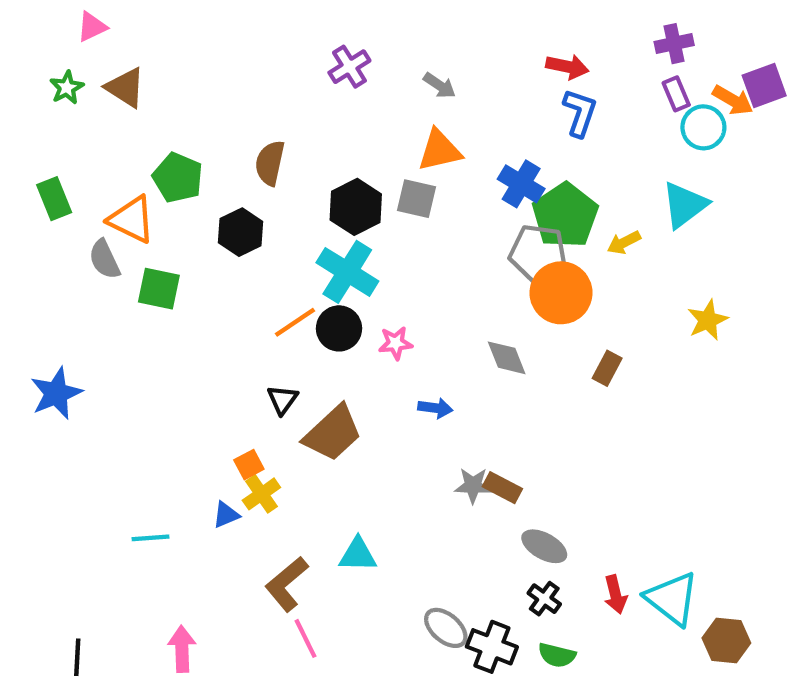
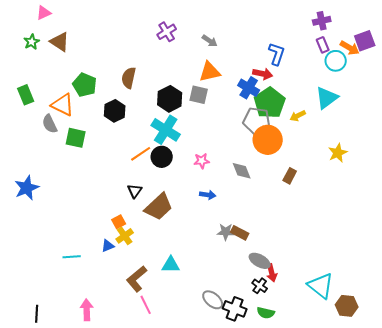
red arrow: (567, 67) -> (263, 74), moved
pink star: (396, 343) -> (202, 161), moved
red arrow: (615, 594) -> (272, 273), moved

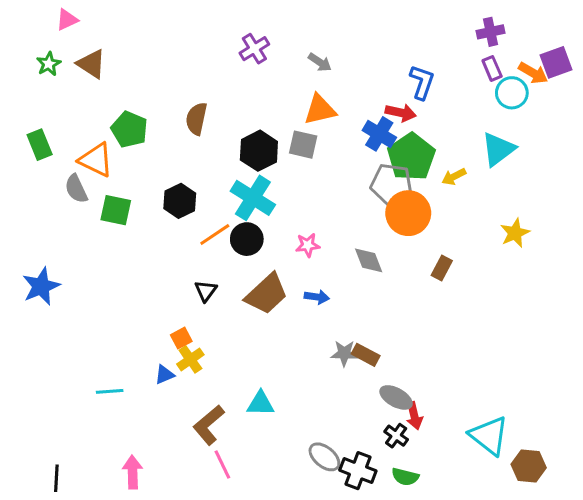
black hexagon: (115, 111) -> (180, 201), moved
brown trapezoid: (159, 207) -> (267, 294), moved

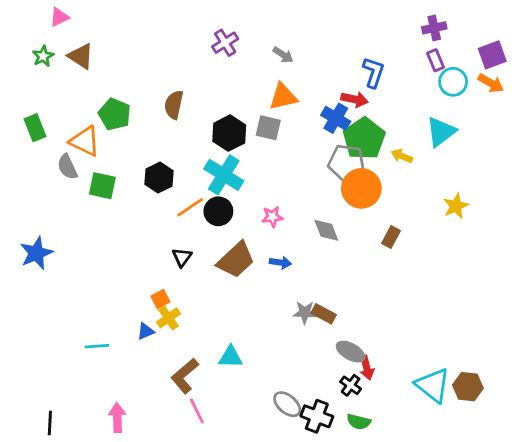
orange arrow: (533, 73) -> (491, 83), moved
yellow arrow: (454, 177) -> (402, 156), turned 50
brown hexagon: (529, 466) -> (468, 387), moved

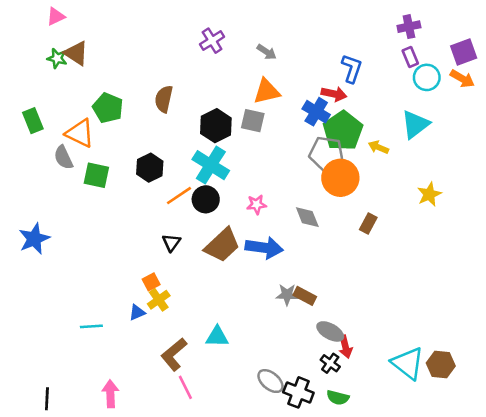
green star: (43, 56) -> (57, 58), moved, turned -30
blue arrow: (280, 263) -> (264, 248), size x1.8

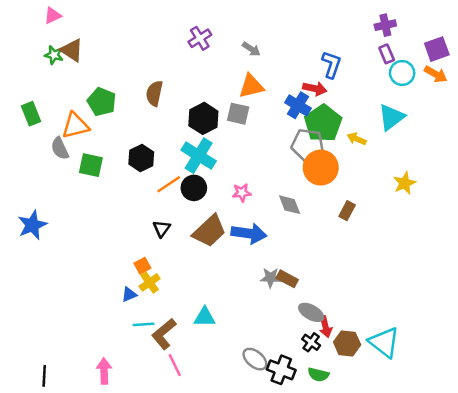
orange triangle: (80, 133) -> (75, 126), turned -40
cyan line: (91, 326) -> (144, 324), moved
brown hexagon: (441, 365) -> (347, 343), moved

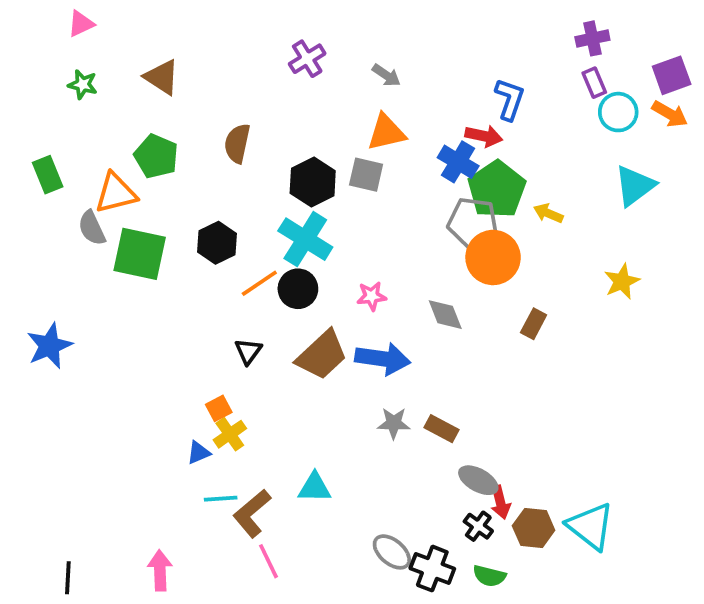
brown triangle: (72, 50) -> (162, 77), moved
cyan triangle: (391, 117) -> (635, 186), moved
green square: (91, 165) -> (140, 254), size x1.4
gray star: (270, 278) -> (394, 423), moved

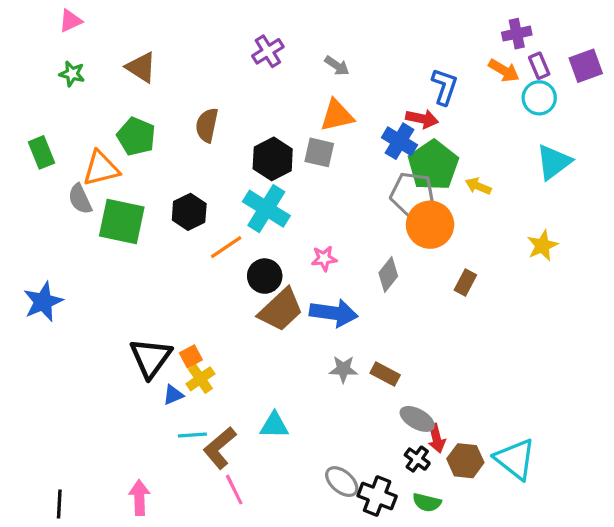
purple rectangle: (594, 83) -> (539, 66), moved
orange arrow: (670, 114) -> (504, 71), moved
black circle: (298, 289) -> (265, 276), moved
gray diamond: (445, 315) -> (388, 274), turned 60
black triangle: (248, 351) -> (151, 358), moved, size x1.8

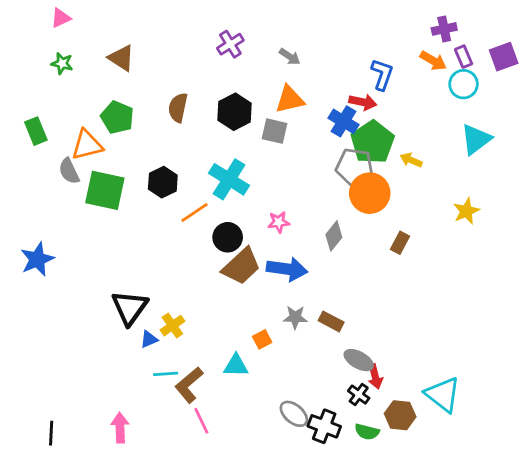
black hexagon: (273, 159) -> (235, 112), moved
orange square: (191, 356) -> (262, 339), moved
brown hexagon: (465, 461) -> (400, 415), moved

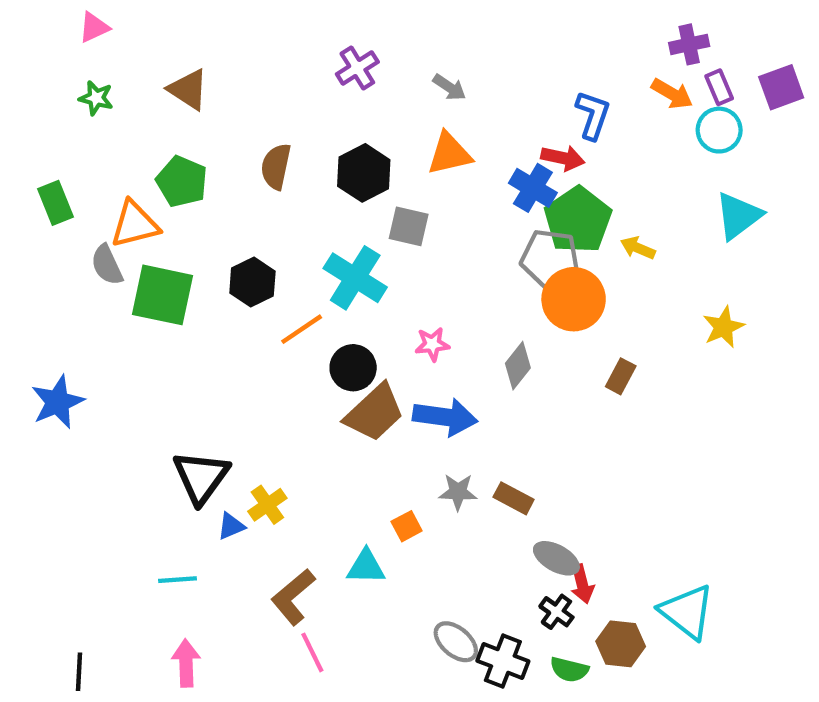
gray square: (275, 131) -> (409, 226), moved
cyan line: (166, 374) -> (178, 580), moved

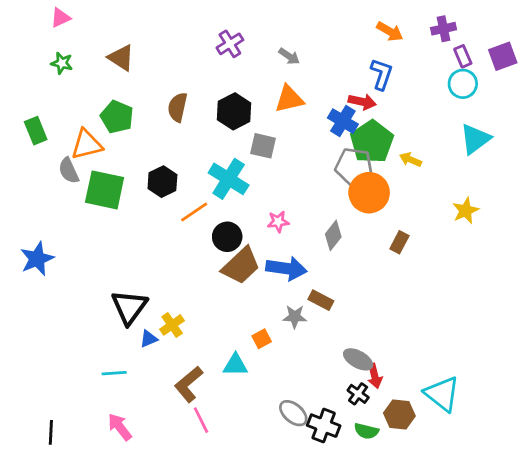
orange arrow: (672, 94) -> (390, 31), moved
brown rectangle: (514, 498) -> (321, 300), moved
pink arrow: (186, 663) -> (120, 427), turned -36

